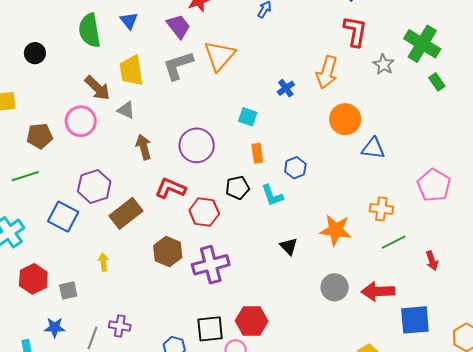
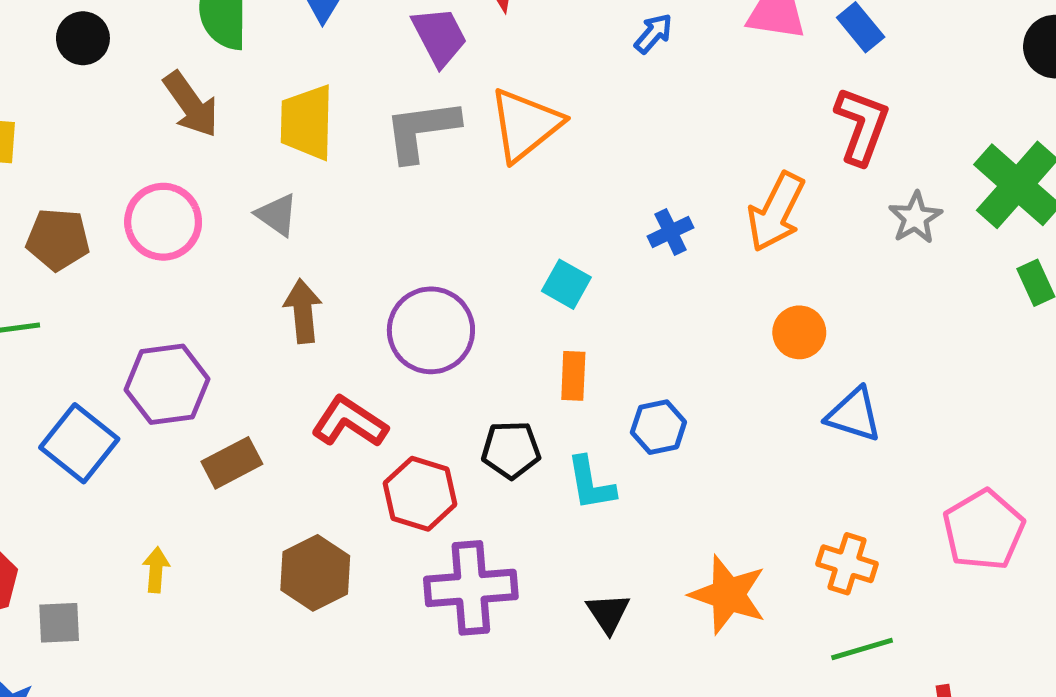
brown arrow: (97, 88) -> (191, 104), moved
orange circle: (345, 119) -> (799, 332), size x0.7
brown rectangle: (126, 213) -> (232, 463), size x0.7
purple cross: (211, 265) -> (471, 588), moved

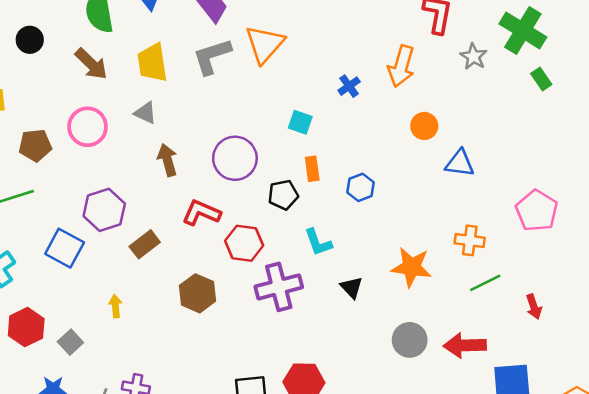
black pentagon: (511, 450) -> (283, 195), moved
cyan L-shape: (591, 483) -> (318, 242), moved
gray square: (59, 623) -> (70, 342), turned -30

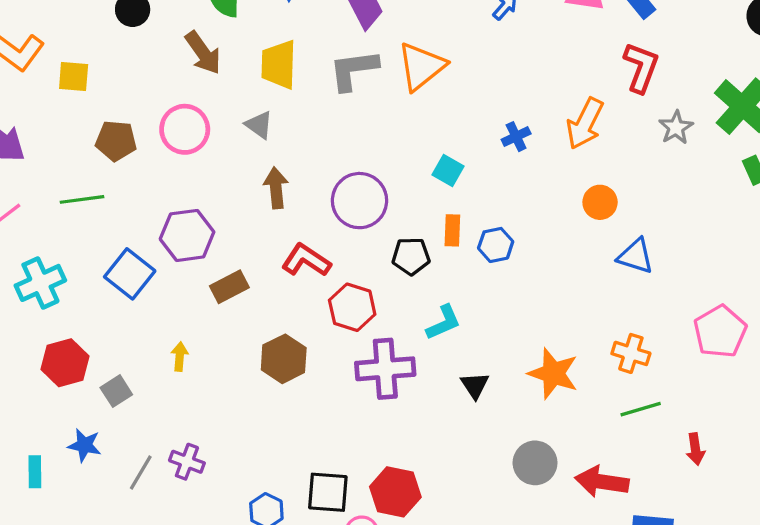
blue hexagon: (361, 187) -> (496, 245), moved
cyan L-shape: (318, 242) -> (444, 322), turned -104

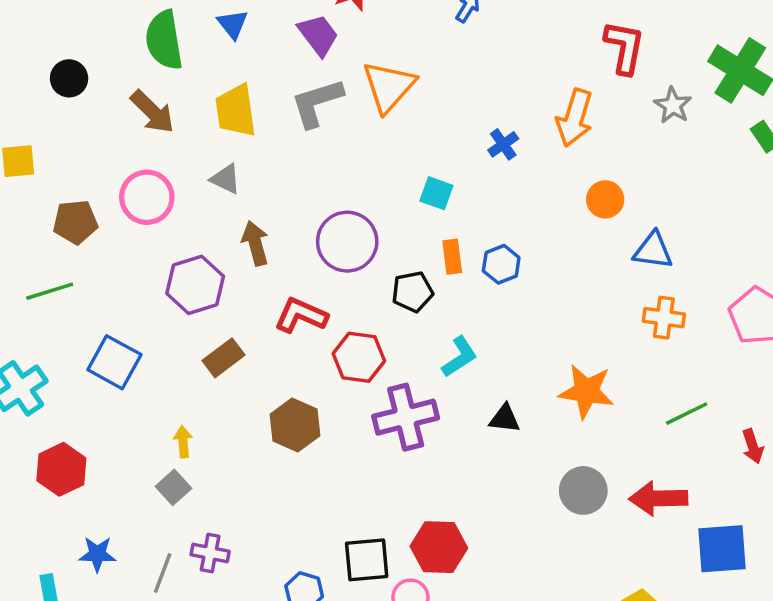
purple hexagon: (187, 235) -> (195, 285), moved
orange cross: (631, 353) -> (664, 318), moved
black triangle: (475, 385) -> (505, 419), turned -40
gray square: (116, 391) -> (173, 487), moved

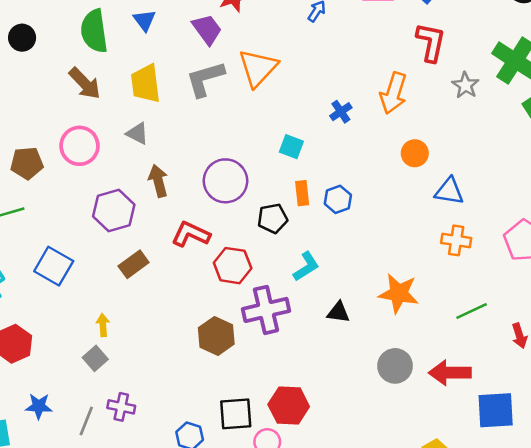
black circle: (69, 78) -> (22, 38), moved
brown hexagon: (295, 425) -> (216, 336), moved

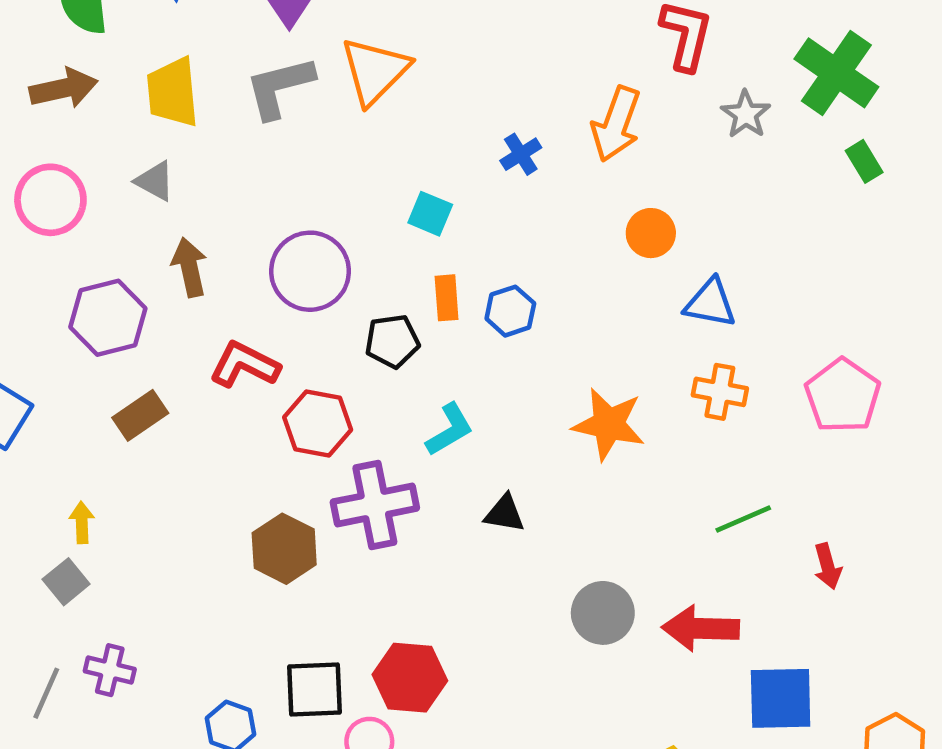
brown arrow: (85, 83) -> (64, 88), turned -60
orange star: (399, 293) -> (609, 424), moved

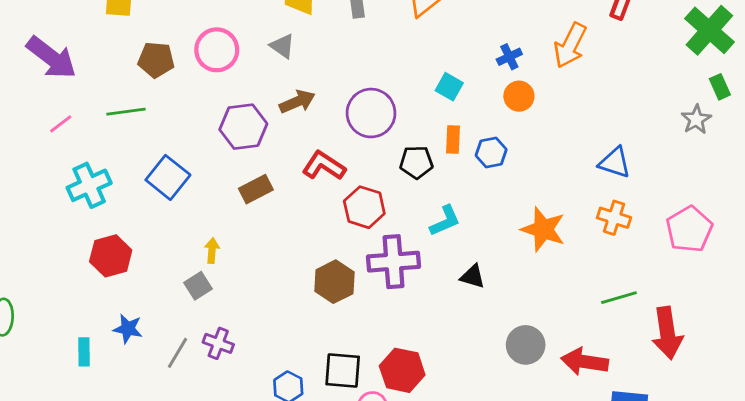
gray star: (746, 114) -> (696, 119), moved
orange circle: (651, 233) -> (519, 96), moved
brown arrow: (189, 267) -> (297, 102), turned 72
red arrow: (828, 566) -> (667, 333), size x1.8

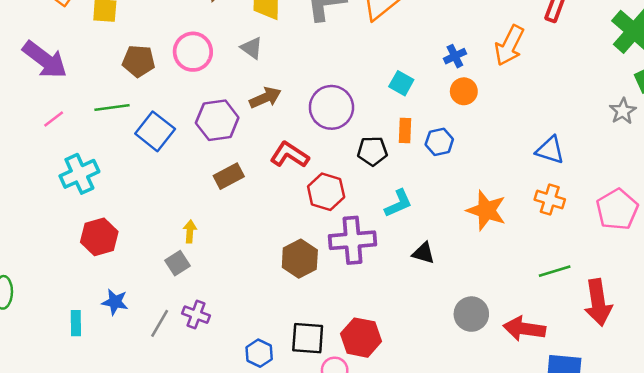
blue square: (168, 177) -> (155, 131), moved

